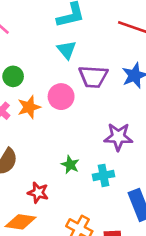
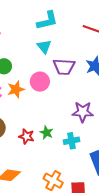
red star: (38, 193) -> (26, 136), moved

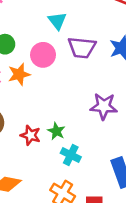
pink circle: (40, 82) -> (43, 55), moved
cyan cross: (71, 141) -> (71, 155), moved, turned 35

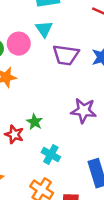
pink circle: (43, 55) -> (19, 44), moved
green star: (56, 131) -> (35, 122), moved

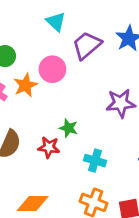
pink circle: (19, 44) -> (52, 69), moved
purple trapezoid: (66, 55) -> (87, 45), turned 144

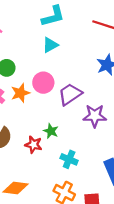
cyan triangle: (56, 22) -> (50, 45), turned 42
purple trapezoid: (87, 45) -> (70, 94), moved

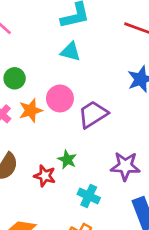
cyan triangle: (50, 45) -> (70, 52), turned 42
purple star: (95, 116) -> (125, 166), moved

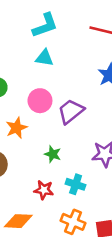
orange star: (31, 110) -> (16, 128), moved
red star: (45, 176) -> (44, 190), moved

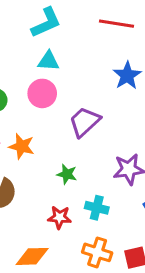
pink circle: (40, 101) -> (42, 93), moved
orange star: (16, 128) -> (22, 146), turned -30

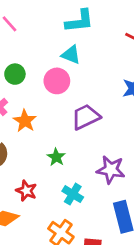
red star: (60, 217) -> (26, 191), moved

